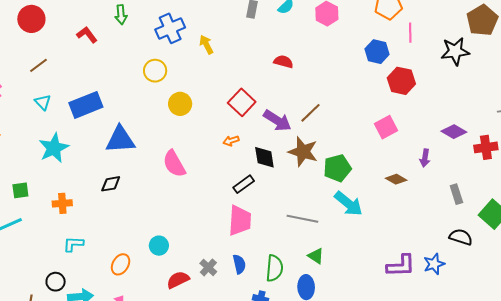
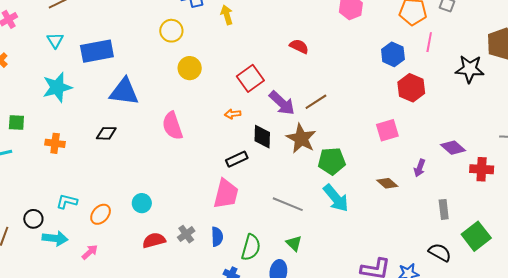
cyan L-shape: (73, 244) -> (67, 202), moved

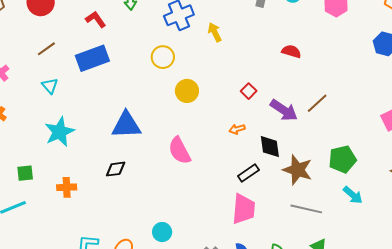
blue rectangle: (97, 51) -> (92, 58), moved
red square: (250, 78) -> (249, 91), size x0.6
brown star: (301, 138) -> (298, 170), moved
cyan arrow: (336, 198) -> (353, 195), size x0.7

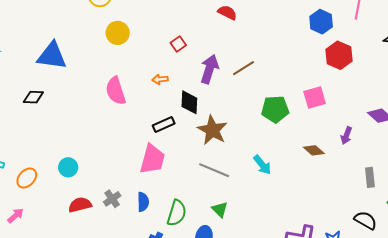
purple arrow: (284, 110) -> (209, 69), turned -116
pink semicircle: (180, 151) -> (116, 91), moved
green pentagon: (342, 159) -> (275, 109), moved

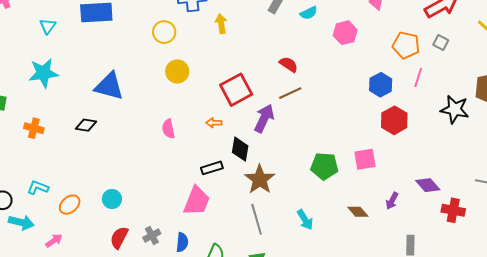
red square: (178, 44) -> (236, 90), size x2.0
brown line: (244, 68) -> (290, 93), moved
pink semicircle: (116, 91) -> (168, 129), size x0.7
gray line: (214, 170) -> (257, 219), turned 44
red semicircle: (80, 205) -> (119, 238), turned -55

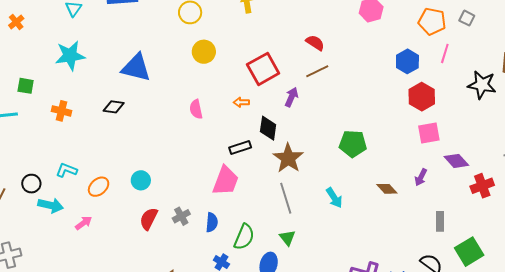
purple arrow: (264, 118) -> (292, 97), size x0.7
pink square: (365, 159) -> (429, 133), moved
red cross: (453, 210) -> (482, 186), turned -30

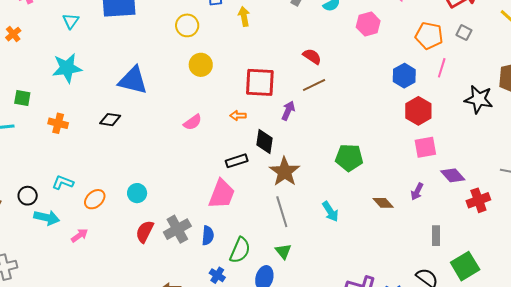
red square: (263, 69) -> (260, 82), turned 32
pink semicircle: (196, 109) -> (193, 122), turned -114
gray cross: (181, 216) -> (177, 229), size x1.5

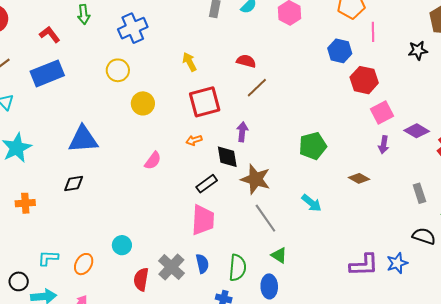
yellow arrow: (244, 16) -> (189, 62), moved
black star: (479, 99) -> (418, 50), size x0.7
purple arrow: (288, 111) -> (242, 132), moved
purple arrow: (417, 192) -> (384, 145), moved

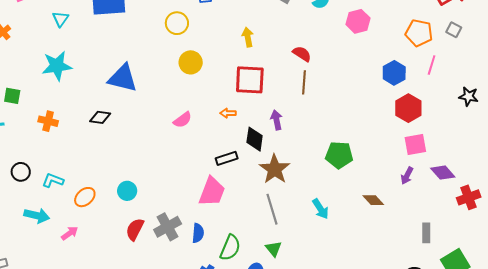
brown line: (257, 88) -> (304, 82), turned -60
purple arrow: (242, 132) -> (276, 120), turned -36
black circle: (19, 281) -> (21, 172), moved

